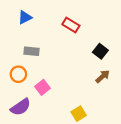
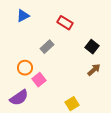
gray rectangle: (32, 51) -> (47, 47), moved, turned -48
orange circle: (18, 74) -> (25, 68), moved

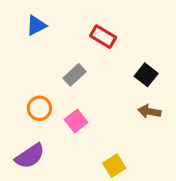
brown arrow: (94, 70) -> (149, 111), turned -128
pink square: (39, 80) -> (76, 121), moved

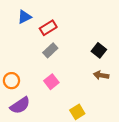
red rectangle: (103, 37) -> (48, 28), moved, turned -63
orange circle: (39, 108) -> (11, 81), moved

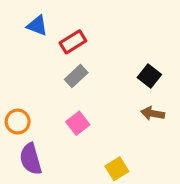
blue triangle: (24, 17) -> (37, 26), turned 48
purple semicircle: (20, 105) -> (31, 159), turned 108

